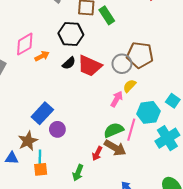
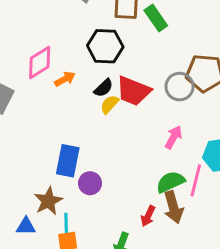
yellow semicircle: (130, 86) -> (110, 104), moved
blue rectangle: (42, 113) -> (68, 161), turned -30
brown arrow: (115, 148) -> (173, 207), turned 45

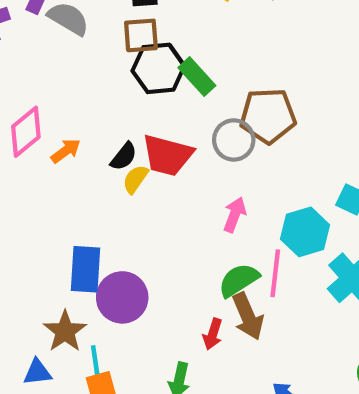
green rectangle: (156, 18) -> (197, 77), moved
black hexagon: (105, 46) -> (158, 68), moved
purple circle: (90, 183) -> (122, 297), size x1.5

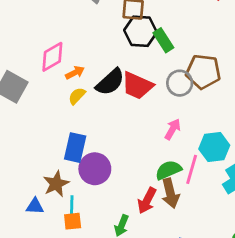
black semicircle: (124, 156) -> (110, 82), size x1.6
yellow semicircle: (135, 179) -> (77, 96), moved
red arrow: (213, 334) -> (147, 201), size x1.4

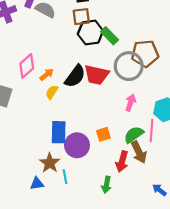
gray circle: (180, 83) -> (129, 66), size x1.4
orange square: (73, 221) -> (103, 134), moved

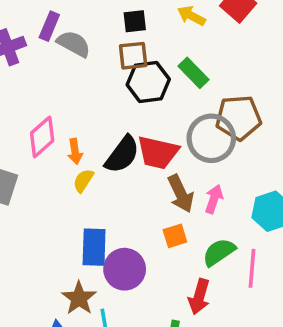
green rectangle: (109, 36) -> (193, 73), moved
orange arrow: (47, 75) -> (75, 151), turned 120
pink line: (151, 131) -> (252, 268), moved
orange square: (103, 134) -> (175, 236), moved
brown arrow: (139, 152) -> (181, 194), moved

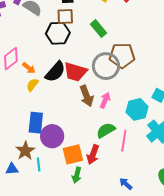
black hexagon: (148, 82) -> (58, 33), moved
orange arrow: (75, 151) -> (29, 68), turned -48
orange square: (175, 236) -> (73, 154), moved, size x1.5

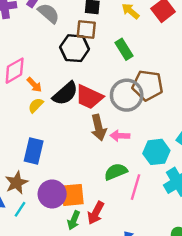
pink arrow: (105, 100) -> (120, 136), turned -119
purple circle: (52, 136) -> (52, 194), moved
red arrow: (93, 155) -> (96, 213), moved
cyan line: (39, 165) -> (20, 209), moved, turned 32

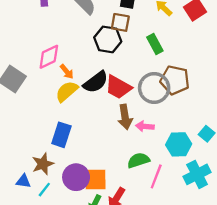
yellow semicircle: (36, 105) -> (67, 91), size x1.5

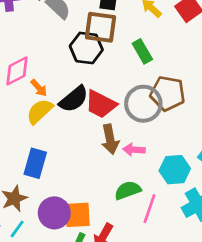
brown square: (120, 22) -> (100, 27), size x1.4

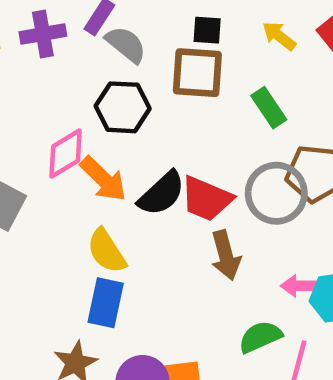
black hexagon: (86, 48) -> (123, 107), moved
orange arrow: (39, 88) -> (103, 179), size x1.6
yellow semicircle: (40, 111) -> (107, 251), moved, turned -76
pink arrow: (134, 150) -> (299, 286), moved

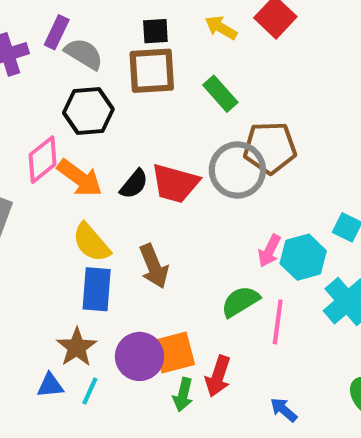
black semicircle: (162, 193) -> (134, 184), size x0.7
brown arrow: (226, 255) -> (154, 266), moved
pink arrow: (299, 286) -> (269, 251), turned -56

